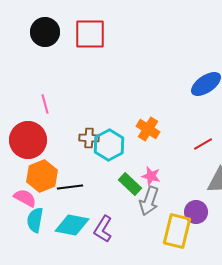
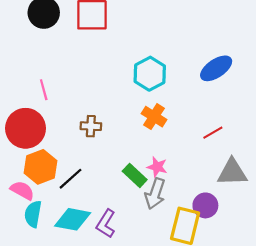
cyan hexagon: (109, 145) -> (150, 74), moved
black line: (70, 187) -> (70, 179), turned -35

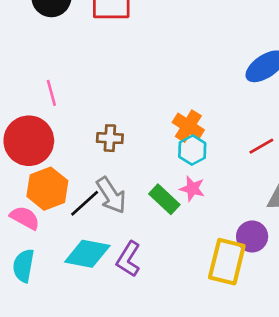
cyan hexagon: (150, 74) -> (192, 150), moved, size x0.7
gray arrow: (155, 194) -> (111, 195), moved, turned -52
cyan semicircle: (33, 214) -> (23, 266), moved

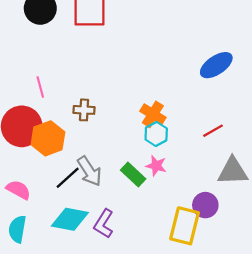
brown cross: (110, 138) -> (84, 110), moved
orange hexagon: (47, 189) -> (48, 138), moved

